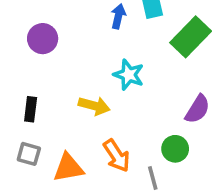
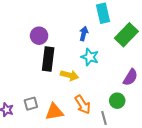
blue arrow: (118, 16) -> (84, 34), moved
black rectangle: (31, 109) -> (48, 59), moved, size x1.6
gray square: (29, 154) -> (31, 104), turned -32

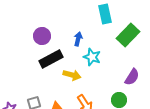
blue arrow: (84, 34) -> (78, 39), moved
black rectangle: (48, 59) -> (51, 59), turned 55

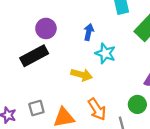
black rectangle: (51, 59) -> (34, 56), moved

